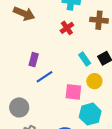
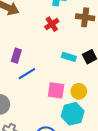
cyan rectangle: (85, 59) -> (69, 57), turned -40
yellow circle: (94, 81) -> (79, 91), moved

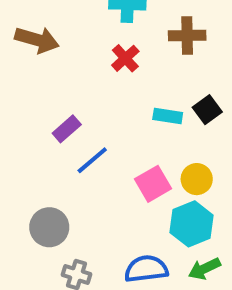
purple rectangle: (16, 56) -> (67, 129), turned 40
pink square: (56, 90) -> (153, 184), turned -30

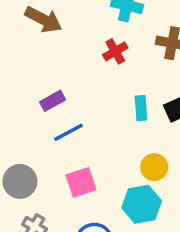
cyan rectangle: (168, 116) -> (141, 108), turned 65
pink square: (153, 184) -> (81, 182), moved

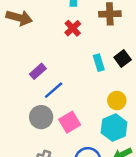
gray circle: (20, 181) -> (41, 117), moved

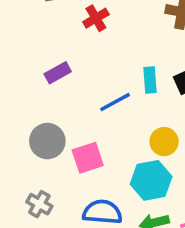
red cross: (73, 28) -> (96, 18), moved
blue line: (54, 90) -> (115, 102), moved

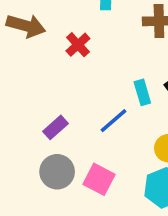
purple rectangle: (58, 73) -> (56, 127), moved
pink square: (88, 158) -> (99, 179), turned -32

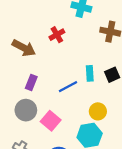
brown arrow: (26, 26) -> (24, 48), moved
purple rectangle: (56, 127) -> (31, 83), turned -40

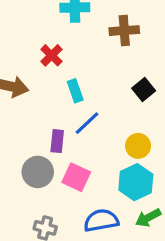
cyan rectangle: (90, 73) -> (75, 91), moved
purple rectangle: (31, 83) -> (57, 141), moved

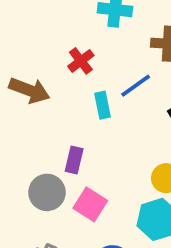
blue line: (87, 123) -> (136, 86), moved

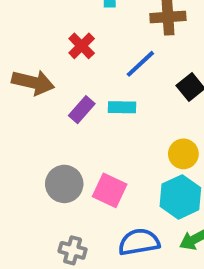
cyan rectangle: (103, 105) -> (122, 107), moved, turned -70
purple rectangle: (74, 160) -> (82, 110), moved, turned 35

